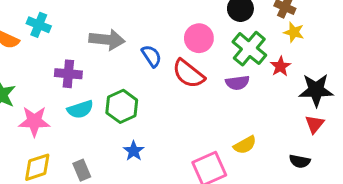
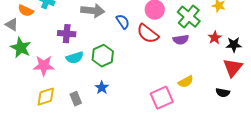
red star: (280, 66) -> (215, 38), moved
black star: (316, 90) -> (234, 45), size x0.7
red triangle: (315, 124) -> (233, 68), size x1.5
blue star: (134, 151) -> (102, 88), moved

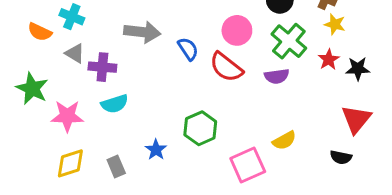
gray triangle: (12, 25) -> (75, 53), moved
red star: (215, 38) -> (329, 59), moved
black star: (234, 45) -> (358, 69), moved
green hexagon: (103, 56) -> (200, 128), moved

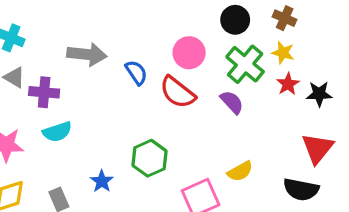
yellow star: (335, 24) -> (283, 53), moved
purple semicircle: (277, 76) -> (232, 102), turned -125
black semicircle: (341, 157) -> (301, 189), size x1.5

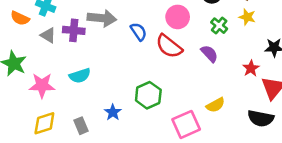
green cross: (245, 64) -> (219, 26), size x0.6
red star: (288, 84) -> (251, 68), moved
purple cross: (44, 92) -> (74, 30), moved

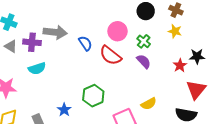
green cross: (219, 26) -> (144, 41), moved
red star: (251, 68) -> (180, 65), moved
cyan semicircle: (80, 76) -> (37, 68), moved

